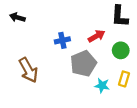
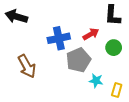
black arrow: (17, 17) -> (16, 17), size x1.5
blue cross: (62, 40) -> (59, 38), size x1.5
yellow rectangle: (124, 79) -> (117, 90), moved

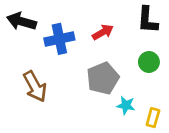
red arrow: (91, 34) -> (103, 32), moved
blue cross: (59, 38) -> (59, 39), moved

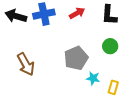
red arrow: (103, 32) -> (77, 13), moved
blue cross: (59, 39) -> (44, 14), moved

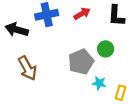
black arrow: (16, 16) -> (17, 30), moved
green circle: (110, 46) -> (106, 49), moved

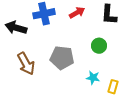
gray pentagon: (81, 62) -> (62, 58), moved, turned 30

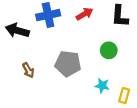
brown arrow: (26, 64) -> (28, 70), size x0.6

